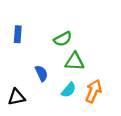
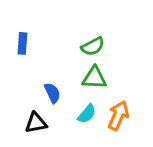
green semicircle: (63, 39) -> (93, 46), moved
black triangle: (17, 97) -> (36, 123), moved

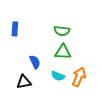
green semicircle: (93, 46) -> (62, 31), turned 35
cyan semicircle: (87, 114) -> (58, 76), turned 72

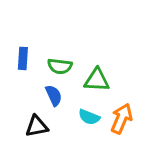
blue rectangle: (15, 29) -> (23, 58), moved
green semicircle: (62, 31) -> (60, 66), moved

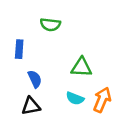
green semicircle: (60, 66) -> (50, 25), moved
blue semicircle: (54, 95) -> (35, 79), moved

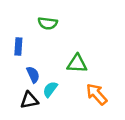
cyan semicircle: (75, 98) -> (50, 89), moved, turned 105
orange arrow: (102, 100) -> (97, 94), turned -65

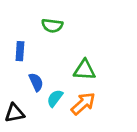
orange arrow: (97, 94) -> (83, 104), moved, turned 90
black triangle: (29, 100) -> (15, 113), moved

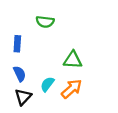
blue semicircle: (36, 82) -> (20, 74), moved
black triangle: (15, 113) -> (23, 97), moved, turned -36

